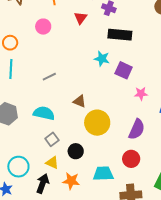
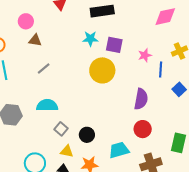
pink star: (141, 94) -> (145, 55), moved
brown triangle: (80, 101) -> (35, 40), moved
yellow circle: (97, 123) -> (102, 70), moved

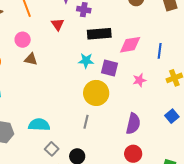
pink diamond: (165, 17) -> (130, 45), moved
gray line: (44, 69) -> (86, 122), moved, turned -40
blue line: (161, 69) -> (160, 51), moved

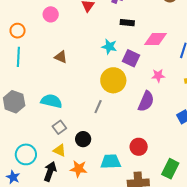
black rectangle: (99, 34) -> (127, 23), size x0.6
brown triangle: (31, 59) -> (61, 57), moved
purple semicircle: (133, 124) -> (146, 101), moved

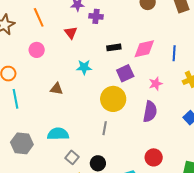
black rectangle: (127, 23) -> (114, 47), moved
cyan star: (109, 47) -> (84, 67), moved
purple square: (131, 58) -> (125, 73), turned -36

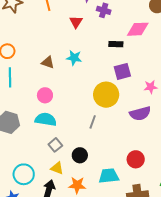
pink diamond: (144, 49) -> (138, 29), moved
pink circle: (37, 50) -> (45, 95), moved
cyan star: (84, 67) -> (74, 58), moved
brown triangle: (57, 89) -> (48, 62), moved
purple semicircle: (150, 112) -> (140, 113), turned 55

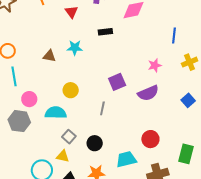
black rectangle: (116, 44) -> (105, 32), moved
purple square: (122, 71) -> (117, 82), moved
pink circle: (45, 95) -> (29, 99), moved
yellow circle: (106, 95) -> (71, 90), moved, size x0.6
yellow triangle: (57, 168) -> (63, 156), moved

